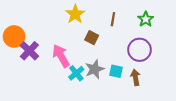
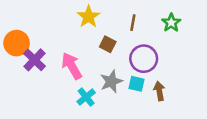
purple circle: (140, 50) -> (144, 59), moved
cyan cross: (76, 73) -> (86, 97), moved

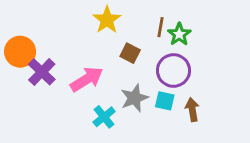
green star: (171, 23) -> (179, 34), moved
pink arrow: (72, 66) -> (87, 79), turned 88

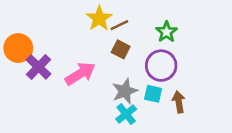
brown line: (160, 27) -> (119, 25), moved, turned 54
cyan cross: (104, 117) -> (126, 114), moved

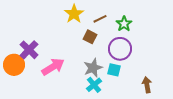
brown line: (119, 25) -> (100, 19), moved
orange circle: (18, 48) -> (14, 65), moved
pink arrow: (80, 74) -> (53, 67), moved
brown arrow: (179, 102) -> (147, 85), moved

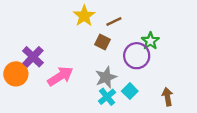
green star: (124, 24) -> (150, 41), moved
cyan square: (114, 70) -> (130, 91), moved, turned 32

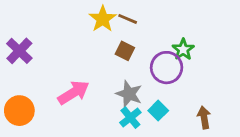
brown line: (114, 22) -> (128, 19), moved, turned 49
purple cross: (33, 57) -> (19, 51), moved
orange circle: (16, 74) -> (19, 111), moved
gray star: (106, 77) -> (129, 94), turned -30

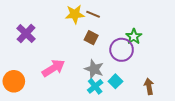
yellow star: (103, 19) -> (75, 14), turned 30
purple cross: (19, 51) -> (26, 34), moved

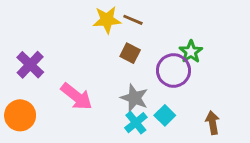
purple cross: (26, 34) -> (30, 65), moved
pink arrow: (53, 68) -> (77, 97), turned 70

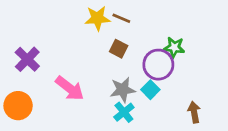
green star: (191, 52) -> (174, 47), turned -30
gray star: (134, 98) -> (123, 90), turned -30
cyan square: (165, 115) -> (150, 90), moved

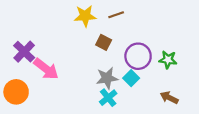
brown line: (121, 18) -> (116, 15), moved, turned -42
green star: (174, 47) -> (168, 60), moved
pink arrow: (70, 88) -> (46, 69), moved
brown arrow: (194, 112) -> (169, 98), turned -54

